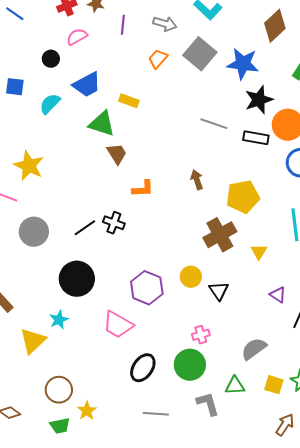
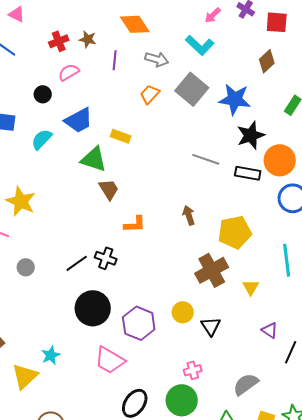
brown diamond: (275, 26) -> (267, 61), size x0.7
gray circle: (34, 232) -> (26, 267), size x0.6
black circle: (77, 279) -> (93, 308), moved

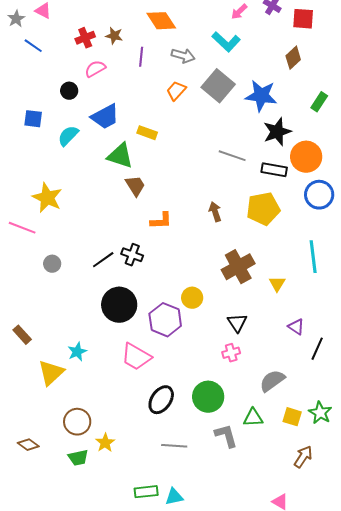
yellow pentagon: (235, 232) -> (263, 209), moved
yellow circle: (183, 312) -> (192, 298), moved
pink cross: (193, 370) -> (231, 353), moved

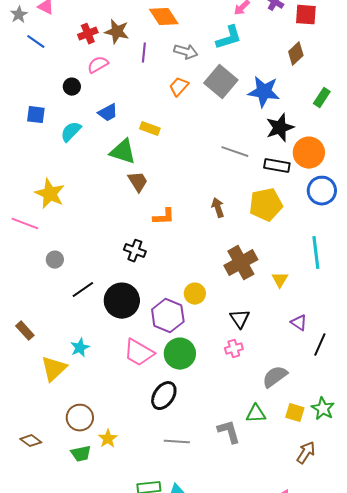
brown star: (114, 36) -> (117, 32), size x1.4
cyan L-shape: (226, 42) -> (229, 38), turned -60
blue trapezoid: (105, 117) -> (108, 113), size x0.7
black line: (103, 260) -> (83, 290), moved
green circle: (208, 397) -> (180, 354), moved

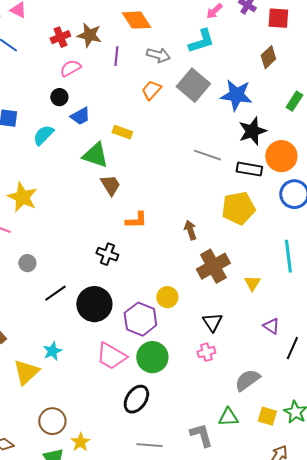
black circle: (72, 87) -> (59, 97), moved
brown arrow: (218, 208) -> (190, 230), moved

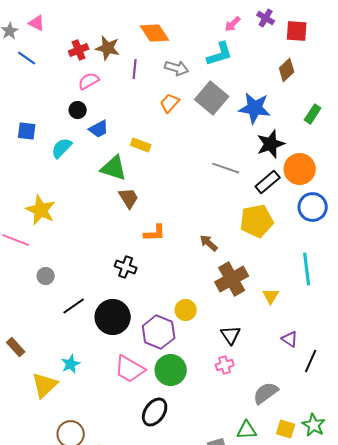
black rectangle: (249, 169) -> (268, 182), turned -50
brown arrow: (190, 230) -> (209, 243), turned -30

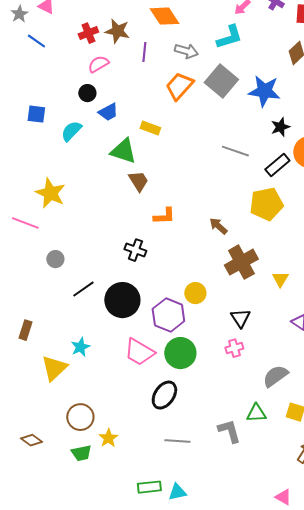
orange trapezoid: (170, 103) -> (179, 86), size x1.4
black star: (271, 144) -> (280, 127), size x0.7
brown rectangle: (16, 347) -> (25, 330), turned 60

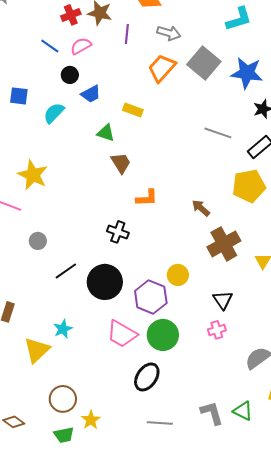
cyan L-shape: (229, 37) -> (239, 19), moved
blue line: (36, 41) -> (50, 46), moved
green triangle: (123, 151) -> (106, 133), size x0.7
green triangle: (256, 413) -> (243, 411), moved, turned 30

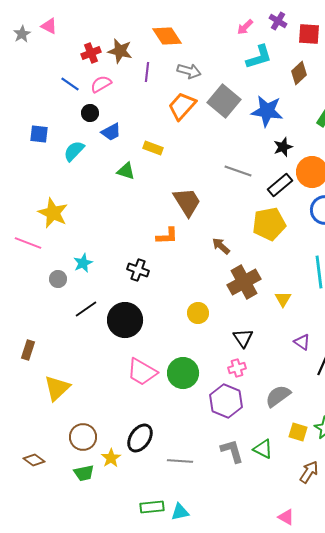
brown trapezoid: (121, 163) -> (187, 202), moved, size x1.4
purple hexagon: (151, 297) -> (226, 401), moved
cyan star: (63, 329) -> (83, 263), moved
black ellipse: (147, 377) -> (140, 438), moved

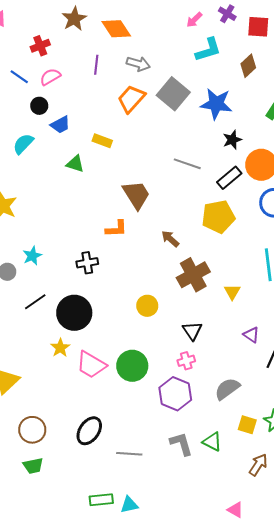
brown star: (120, 51) -> (74, 19), moved, turned 30
black cross: (138, 270) -> (87, 263), turned -30
yellow star: (111, 458) -> (60, 348), moved

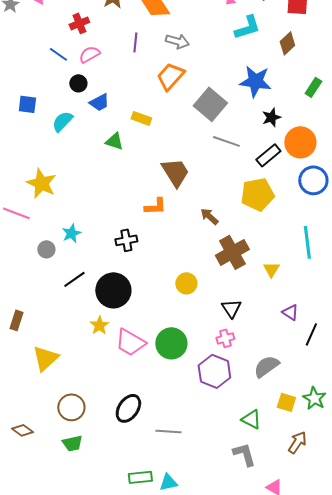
gray square: (173, 94) -> (210, 104), moved
gray L-shape: (181, 444) -> (244, 454), moved

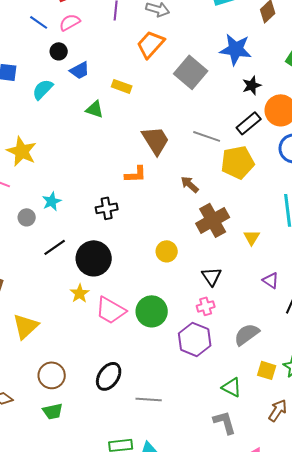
gray line: (226, 141) -> (207, 136), moved

